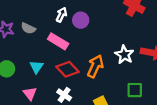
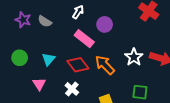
purple circle: (81, 20) -> (105, 24), moved
pink rectangle: (58, 41) -> (84, 39), moved
orange arrow: (95, 66) -> (105, 65), turned -75

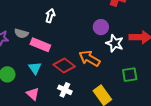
purple circle: (105, 24) -> (101, 27), moved
pink rectangle: (84, 39) -> (40, 45), moved

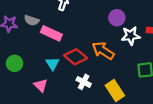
white star: (115, 43) -> (131, 36), turned -30
cyan triangle: (35, 68) -> (52, 64), moved
white cross: (65, 90) -> (84, 82), moved

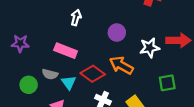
purple circle: (117, 18) -> (117, 33), moved
gray semicircle: (32, 20) -> (50, 74), moved

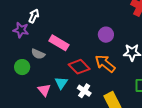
white arrow: (76, 18) -> (34, 16), moved
gray semicircle: (50, 74) -> (38, 54), moved
cyan triangle: (69, 83) -> (61, 83), moved

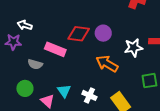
white arrow: (34, 16) -> (25, 25), turned -88
green circle: (22, 67) -> (25, 88), moved
red diamond: (79, 67) -> (79, 34), moved, turned -30

